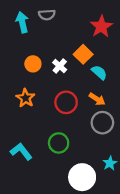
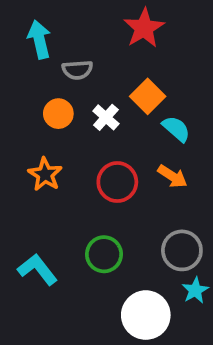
gray semicircle: (47, 15) -> (77, 70), moved
red star: (101, 26) -> (144, 28), moved
gray circle: (102, 123) -> (182, 250), moved

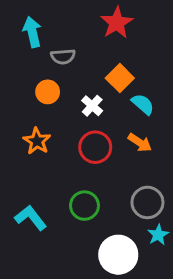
white cross: (106, 117) -> (92, 106), moved

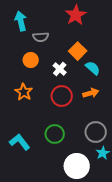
orange arrow: (140, 143) -> (91, 93), turned -49

